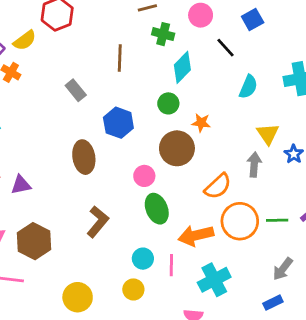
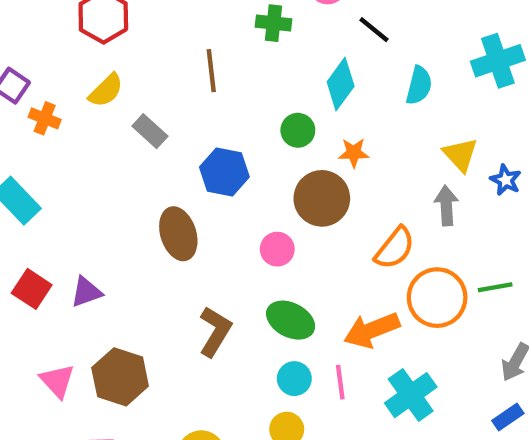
yellow semicircle: (25, 40) -> (106, 90), moved
cyan diamond: (182, 67) -> (341, 84), moved
green ellipse: (157, 209) -> (291, 320), moved, turned -32

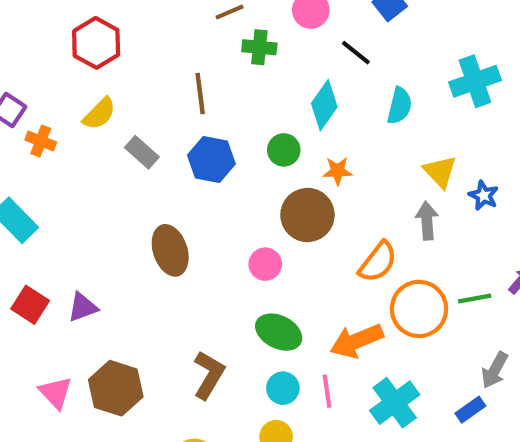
blue hexagon: (224, 172) -> (211, 160), moved
brown L-shape: (215, 331) -> (209, 375), moved
blue rectangle: (508, 417) -> (470, 410), moved

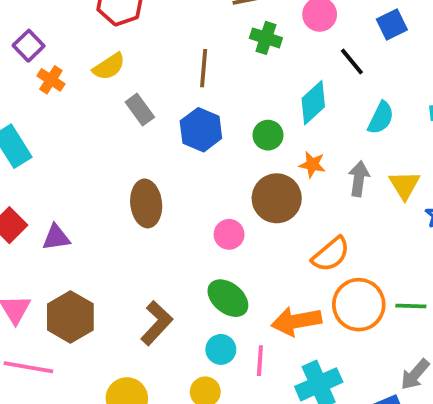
gray arrow: (427, 221) -> (359, 179), moved

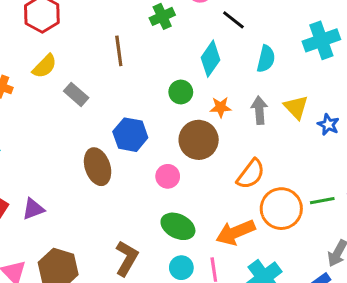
green cross: (266, 38) -> (162, 16), turned -30
blue hexagon: (201, 130) -> (130, 135), moved

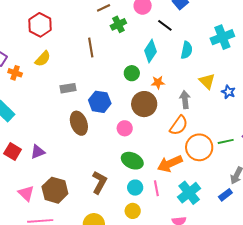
gray rectangle: (76, 94) -> (68, 88), moved, turned -49
gray arrow: (259, 110) -> (185, 100), moved

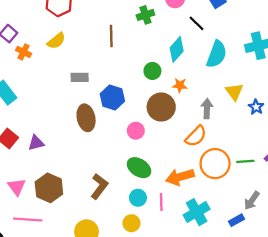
cyan semicircle: (187, 50) -> (217, 54), size x1.4

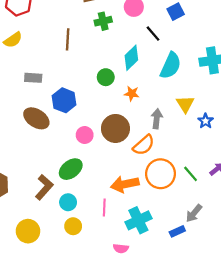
brown circle: (161, 107) -> (115, 128), moved
brown ellipse: (86, 118) -> (36, 118), turned -50
green line: (245, 161) -> (191, 174), turned 49
green ellipse: (139, 168) -> (71, 169), moved, turned -75
cyan circle: (138, 198) -> (68, 202), moved

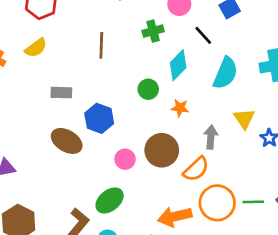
green cross: (103, 21) -> (153, 31), moved
green line: (191, 174) -> (253, 202), turned -49

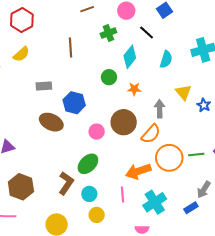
cyan semicircle: (225, 73) -> (166, 59), size x0.7

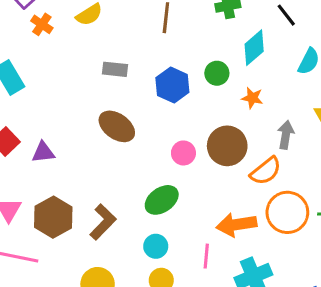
blue hexagon: (74, 103) -> (172, 85), moved
brown L-shape: (66, 183) -> (103, 222), moved

